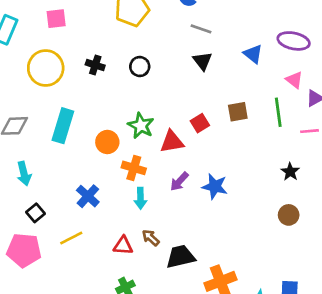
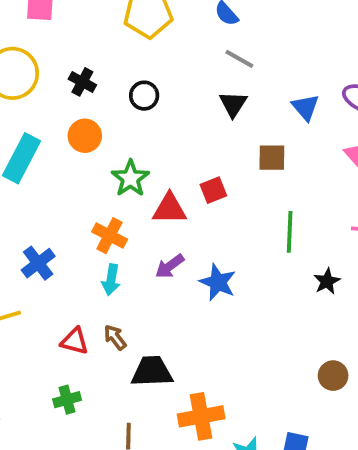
brown square: (238, 112) -> (272, 158), moved
green line: (278, 112) -> (290, 232), moved
orange circle: (107, 142) -> (85, 136), moved
brown circle: (289, 215) -> (333, 376), moved

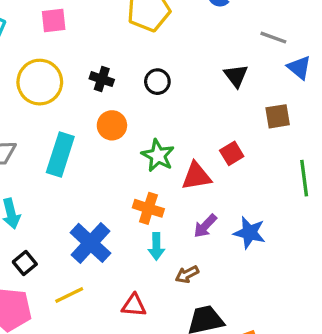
gray line: (239, 59) -> (273, 38), moved
blue cross: (38, 263) -> (91, 243), size x1.4
brown arrow: (115, 337) -> (187, 274), moved, turned -70

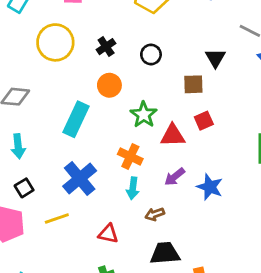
black cross: (102, 79) -> (106, 47), turned 30
brown square: (278, 116) -> (193, 84), moved
cyan rectangle: (60, 154) -> (76, 119), moved

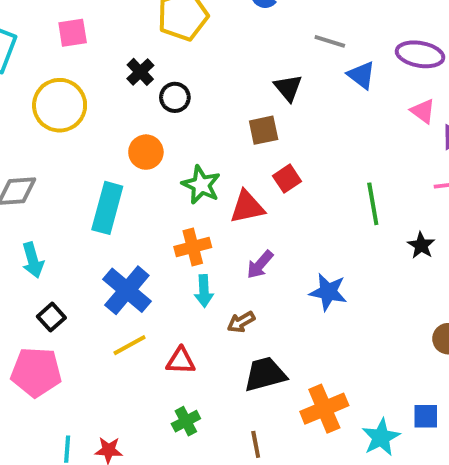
black cross: (106, 47) -> (140, 72), moved
black circle: (151, 54) -> (175, 97), moved
orange cross: (130, 157) -> (193, 247), turned -30
blue star: (210, 187) -> (328, 292), moved
yellow line: (57, 219) -> (130, 345), moved

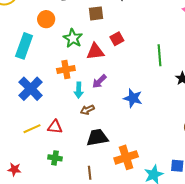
brown square: (264, 130) -> (96, 13), moved
cyan arrow: (204, 291) -> (79, 90), moved
yellow line: (130, 345) -> (32, 129), moved
green cross: (186, 421) -> (55, 158), turned 32

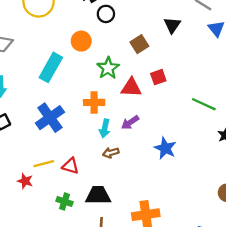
brown square: (96, 13) -> (139, 44), turned -35
green line: (159, 55) -> (204, 104), turned -70
black trapezoid: (97, 137) -> (98, 195), moved
red star: (14, 169) -> (25, 181), moved

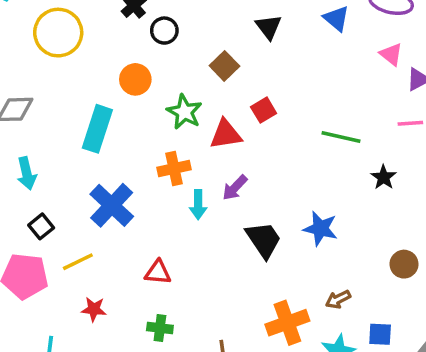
blue star: (165, 148) -> (320, 229), moved
brown arrow: (111, 153) -> (338, 299), moved
yellow line: (44, 164) -> (78, 262), moved
black trapezoid: (98, 195) -> (264, 240), moved, turned 68

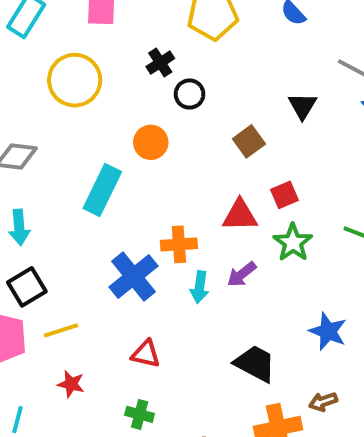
green star: (184, 112) -> (293, 243), moved
blue cross: (112, 205) -> (134, 277), moved
black square: (41, 226) -> (27, 287), size x1.4
black trapezoid: (264, 240) -> (255, 364), moved, turned -36
brown arrow: (338, 299) -> (323, 402), moved

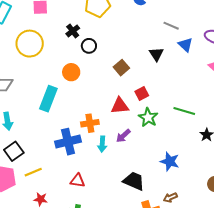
black triangle: (303, 106) -> (156, 54), moved
blue cross: (134, 277) -> (68, 142), turned 30

